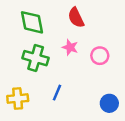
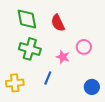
red semicircle: (76, 18) -> (58, 23), moved
pink star: (70, 47) -> (63, 57), moved

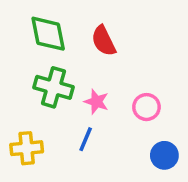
pink circle: (84, 47) -> (146, 107), moved
pink star: (63, 57) -> (96, 102), moved

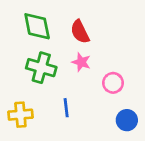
pink star: (96, 102) -> (81, 62), moved
blue line: (86, 139) -> (66, 108), turned -30

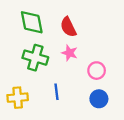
blue circle: (127, 120) -> (99, 99), moved

